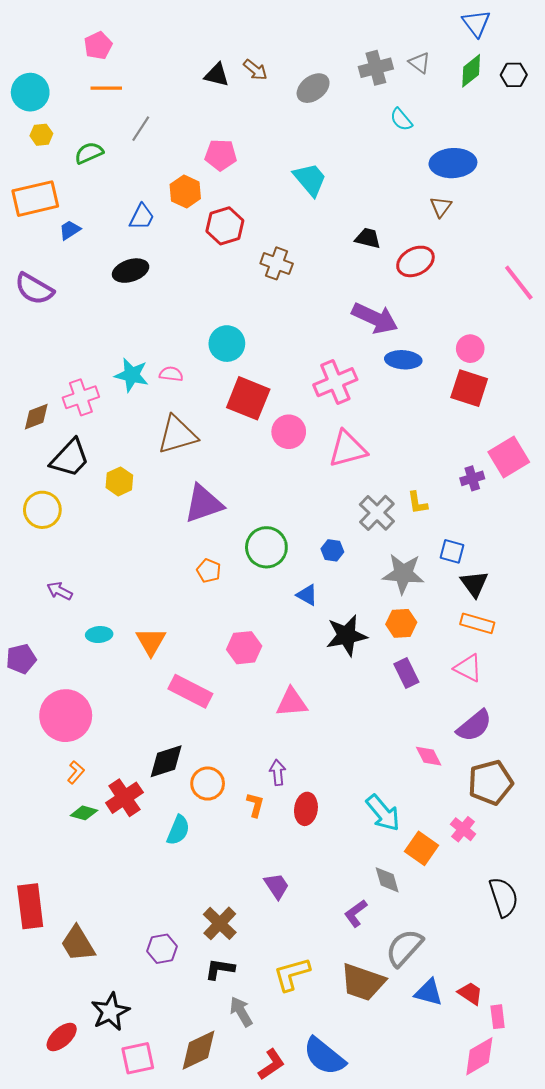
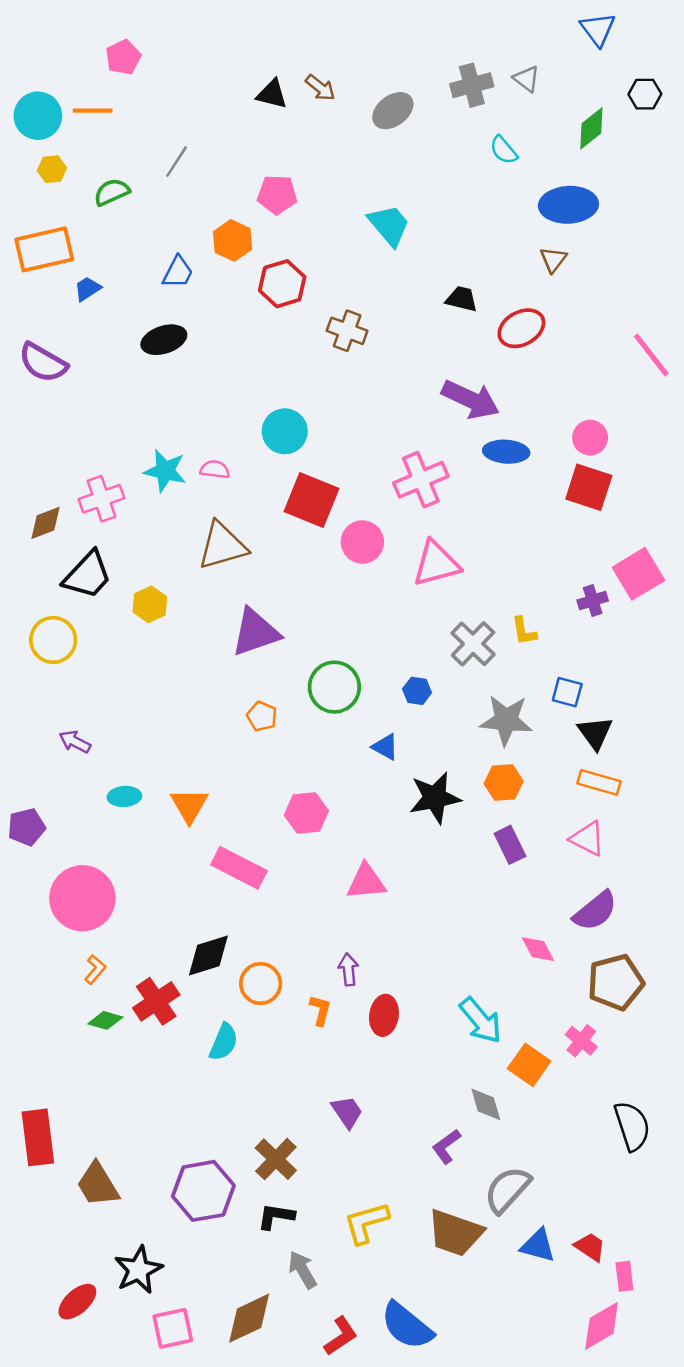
green diamond: (471, 71) -> (591, 128), moved
orange line: (106, 88) -> (93, 111), moved
purple hexagon: (162, 949) -> (203, 1191), size x1.6

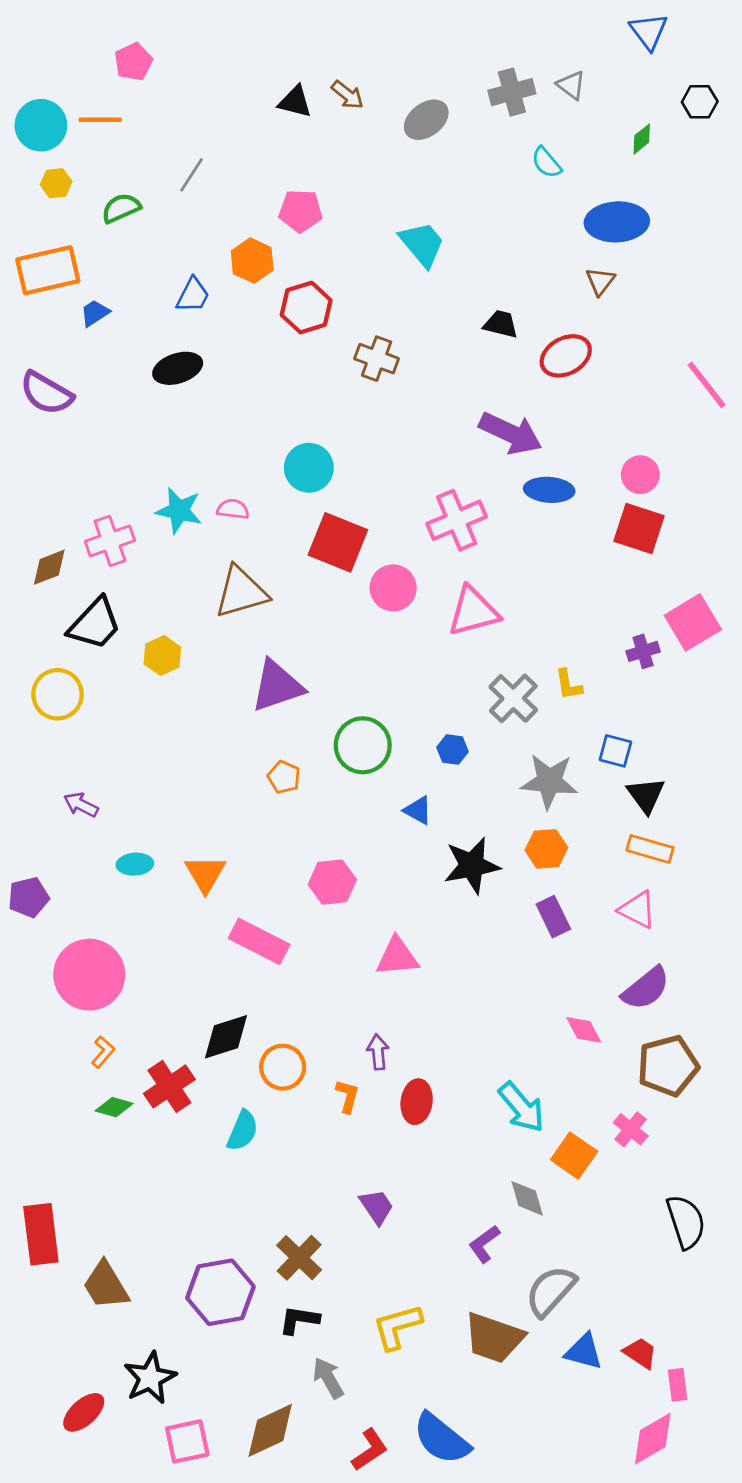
green diamond: (591, 128) -> (642, 139), size x0.7

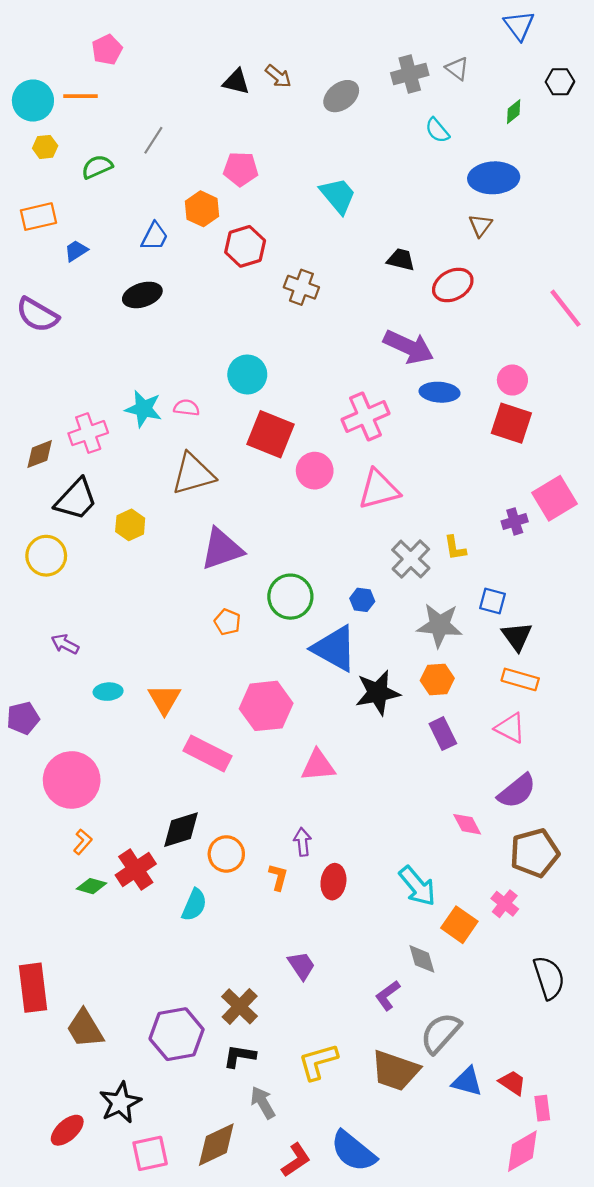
orange rectangle: (48, 270) -> (38, 217), size x0.7
blue triangle: (418, 810) -> (335, 648), size x2.0
pink hexagon: (332, 882) -> (266, 706), size x1.4

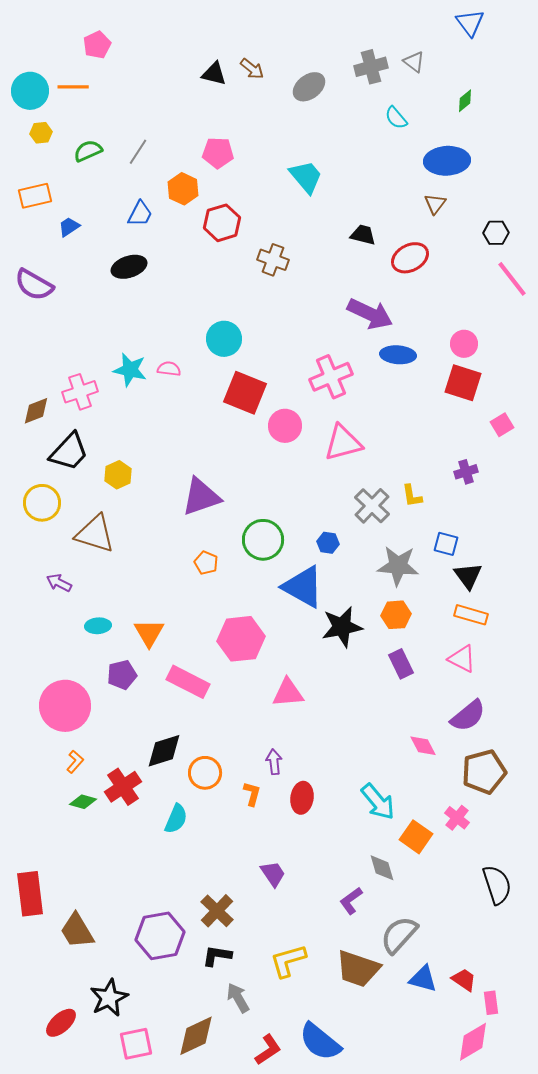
black hexagon: (560, 82) -> (496, 233), moved
gray line: (153, 140) -> (138, 152), moved
brown triangle: (193, 474) -> (95, 534), moved, turned 33
pink square: (554, 498) -> (502, 425), moved, size x0.6
purple pentagon: (23, 718) -> (122, 675), moved

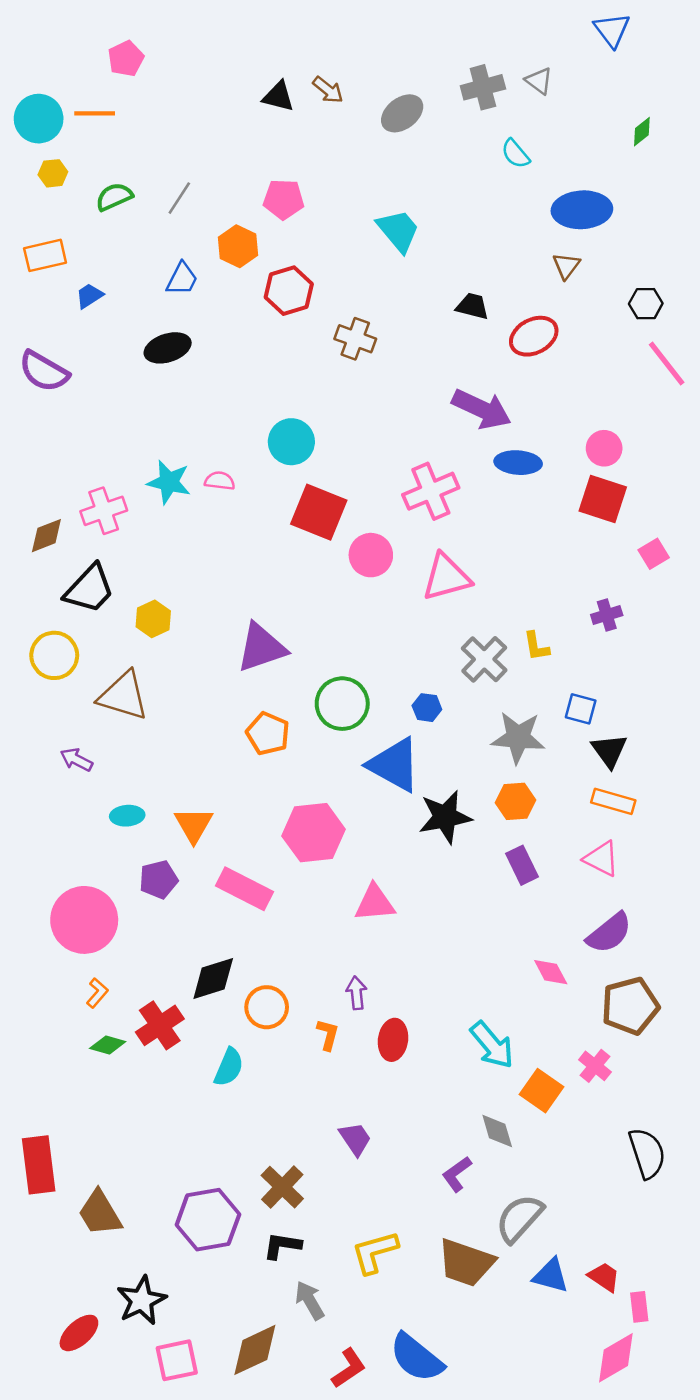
green diamond: (465, 101) -> (642, 132), moved
orange pentagon: (206, 563) -> (268, 734), size x1.4

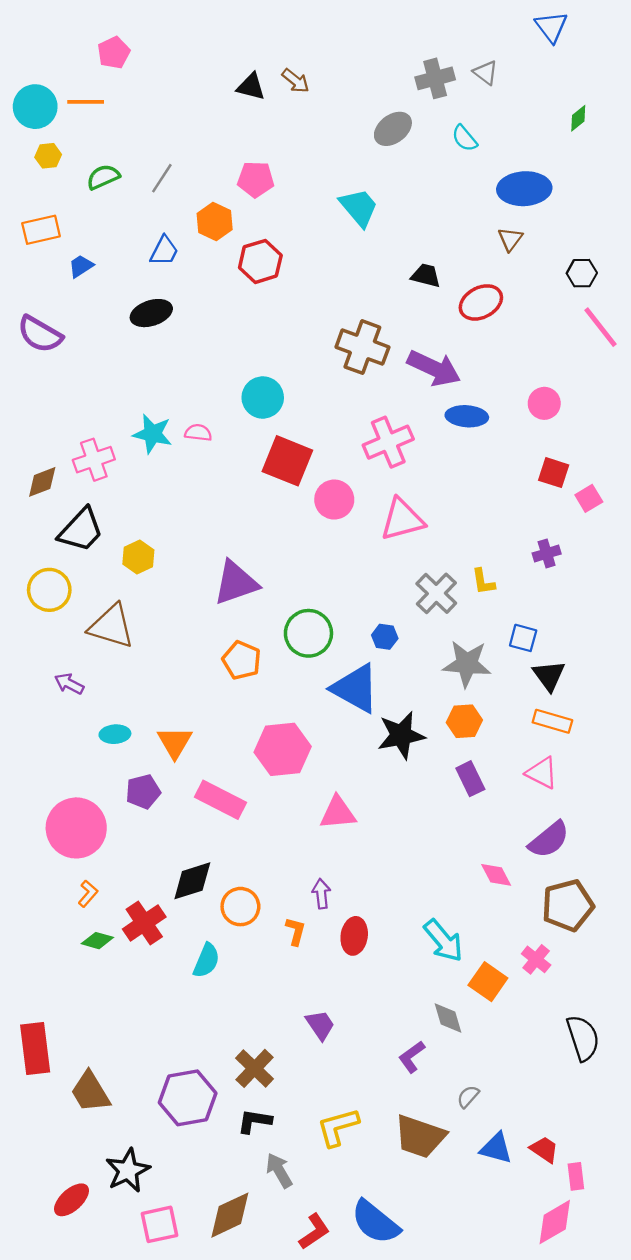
gray ellipse: (402, 113) -> (393, 129), moved
brown cross: (355, 339) -> (362, 347), moved, size x1.4
red square: (603, 499) -> (554, 473), moved, size x0.7
gray semicircle: (519, 1218) -> (468, 1097), size x0.5

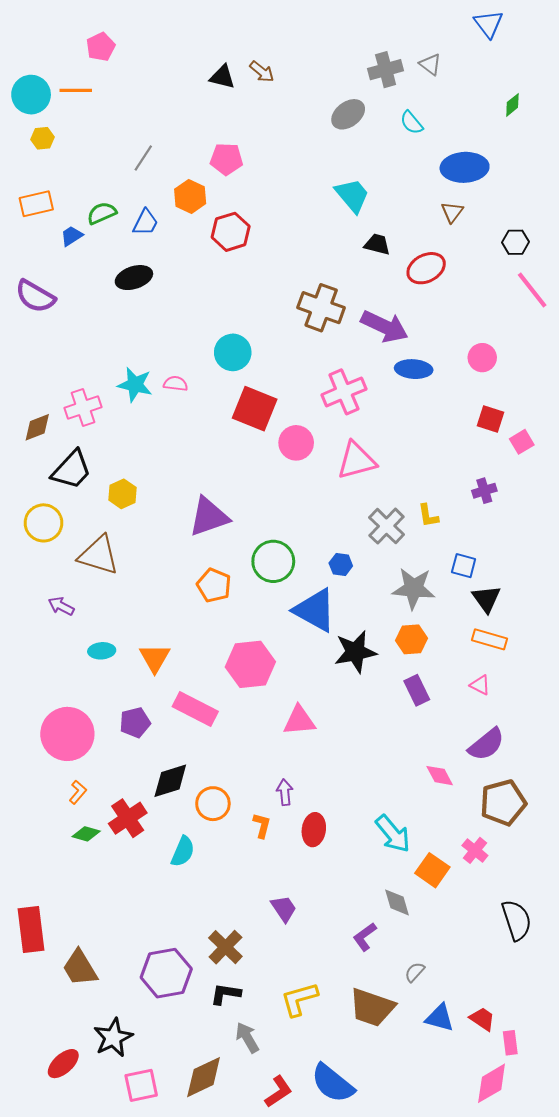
green semicircle: (103, 177) -> (102, 213), moved
cyan trapezoid: (359, 207) -> (352, 195), moved
pink triangle: (542, 773) -> (480, 685), size x0.7
purple pentagon: (143, 792) -> (135, 723), moved

